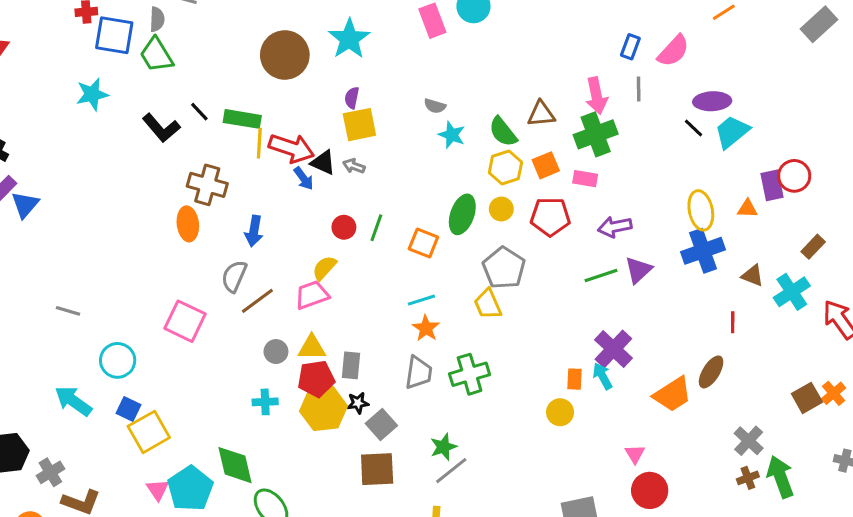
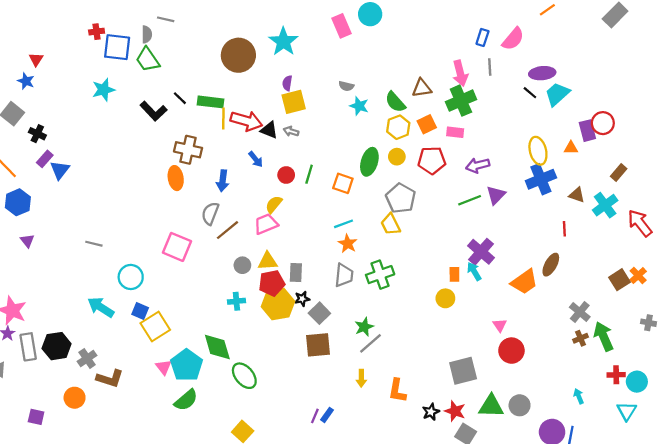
blue arrow: (304, 178) -> (256, 159), moved

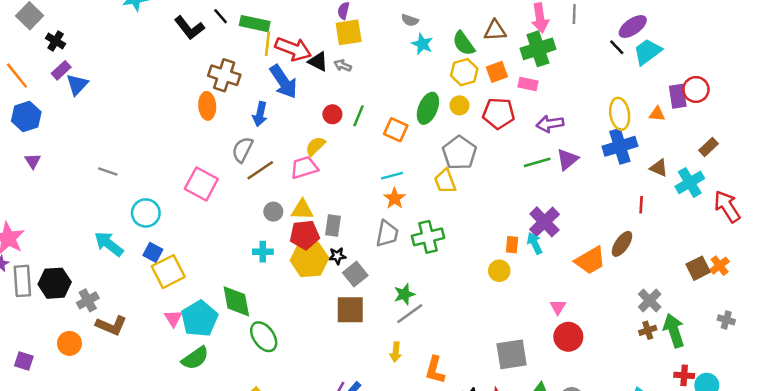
purple ellipse: (542, 73) -> (633, 27), turned -35
blue arrow: (256, 159) -> (283, 82), moved, size x1.8

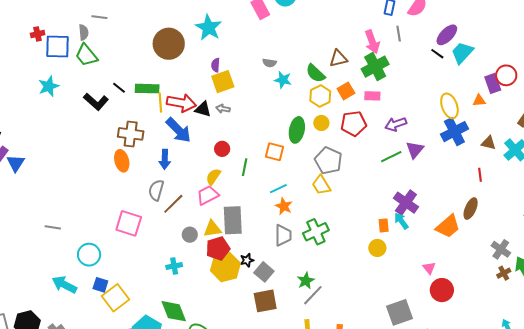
green line: (358, 116) -> (245, 167), moved
gray rectangle: (333, 225) -> (233, 220), moved, size x1.6
cyan cross: (263, 252) -> (174, 266), moved

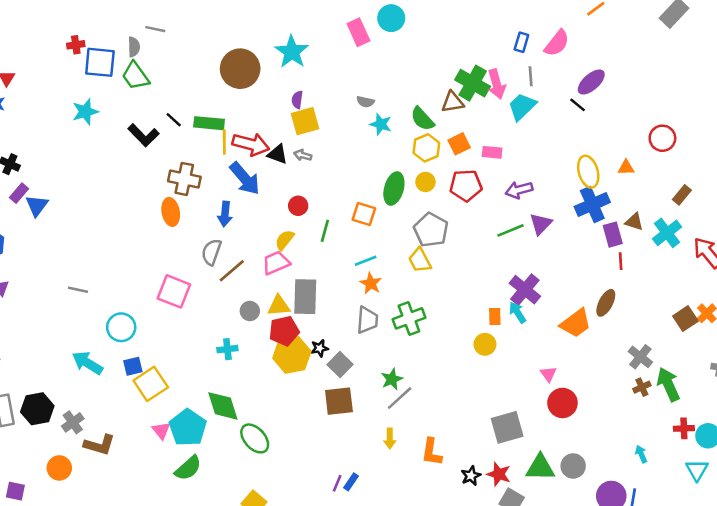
cyan trapezoid: (462, 53) -> (522, 107), moved
green cross: (375, 67) -> (473, 83), moved, turned -36
purple rectangle: (493, 83) -> (613, 235), moved
blue square: (100, 285) -> (133, 366), turned -35

